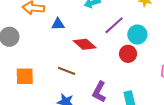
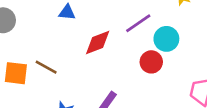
red diamond: (85, 44) -> (98, 42), turned -70
brown line: (67, 71) -> (46, 67), moved

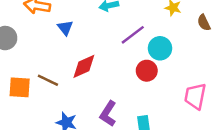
blue triangle: (67, 12) -> (65, 28), turned 49
red diamond: (98, 42) -> (84, 66), moved

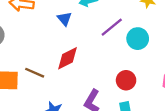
blue triangle: (65, 28) -> (64, 19), moved
red circle: (147, 71) -> (126, 80), moved

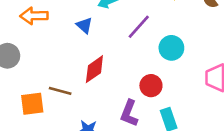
cyan circle: (138, 39) -> (171, 48), moved
red circle: (126, 80) -> (151, 86), moved

